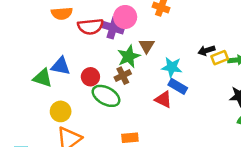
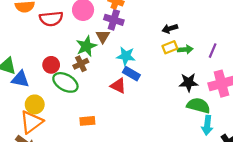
purple cross: (113, 28) -> (114, 20), moved
black arrow: (206, 50) -> (170, 29), moved
blue triangle: (61, 66) -> (20, 79), moved
yellow circle: (61, 111) -> (35, 104), moved

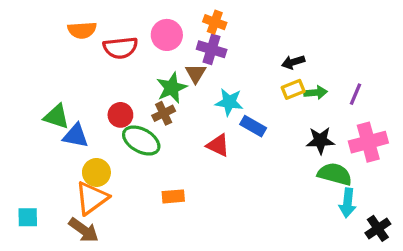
blue rectangle: (131, 74) -> (253, 126), moved

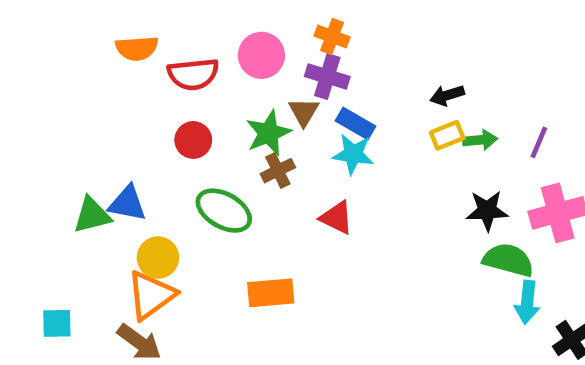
brown cross: (164, 113) -> (278, 171), moved
red circle: (120, 115) -> (193, 140), moved
green triangle: (56, 117) -> (92, 215), moved, turned -32
blue rectangle: (253, 126) -> (355, 124), moved
orange rectangle: (173, 196) -> (271, 293), size x1.4

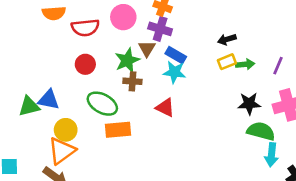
brown cross: (278, 171) -> (132, 81), turned 30
orange rectangle: (271, 293) -> (118, 130), moved

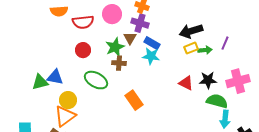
black arrow: (227, 39) -> (191, 31), size x1.6
purple line: (278, 66) -> (225, 43), moved
red triangle: (165, 108) -> (186, 83), moved
orange rectangle: (118, 130) -> (134, 100), moved, turned 60

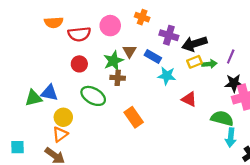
purple cross: (140, 23) -> (169, 35), moved
cyan star: (151, 56) -> (167, 76), moved
black star: (208, 80) -> (234, 83), moved
orange triangle: (65, 116) -> (60, 134), size x0.7

